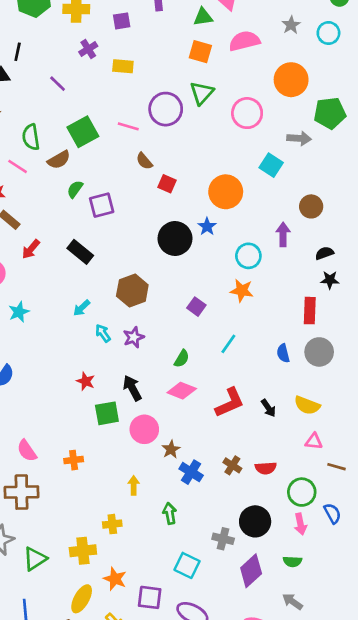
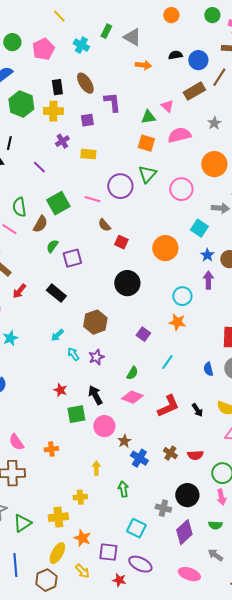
brown semicircle: (59, 160) -> (40, 224), turned -30
blue star: (207, 226) -> (207, 255), moved

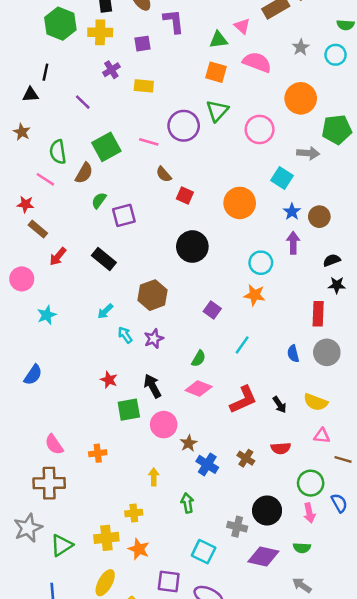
pink semicircle: (179, 135) -> (257, 62), turned 35
red semicircle: (195, 455) -> (281, 448), moved
purple diamond: (184, 532) -> (263, 557), turned 55
orange star: (82, 538) -> (139, 549), moved

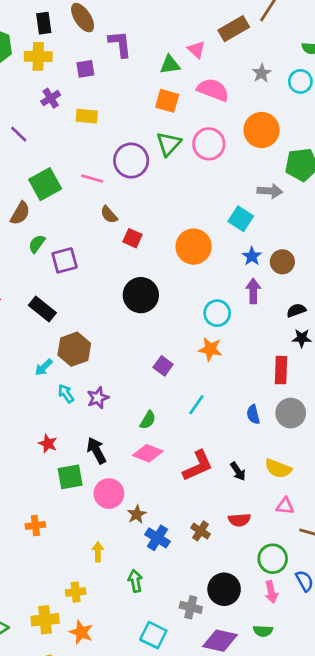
pink circle: (260, 129) -> (209, 144), moved
brown hexagon: (152, 295) -> (74, 349), moved

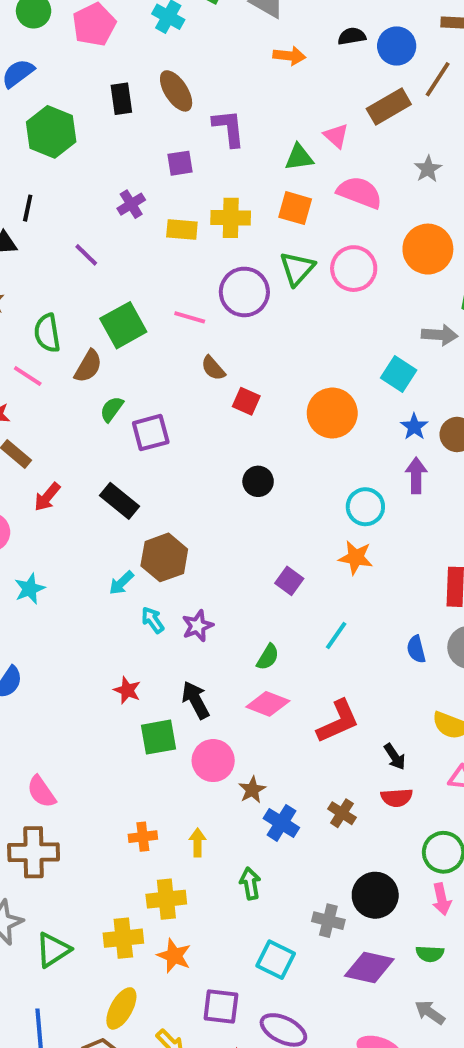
yellow cross: (38, 56) -> (231, 218), moved
black circle: (141, 295) -> (258, 481), size x0.6
black arrow: (238, 471) -> (395, 757), moved
orange cross: (35, 525) -> (143, 837), moved
yellow cross: (76, 592) -> (166, 899), size x1.4

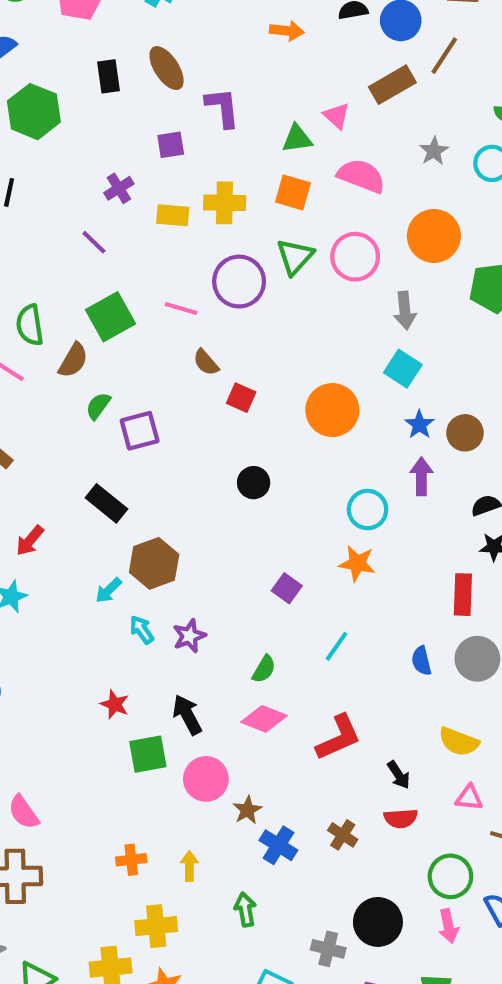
purple line: (86, 255) -> (94, 242), moved
gray arrow: (440, 335) -> (405, 311), moved, turned 80
red arrow: (47, 497) -> (30, 541), moved

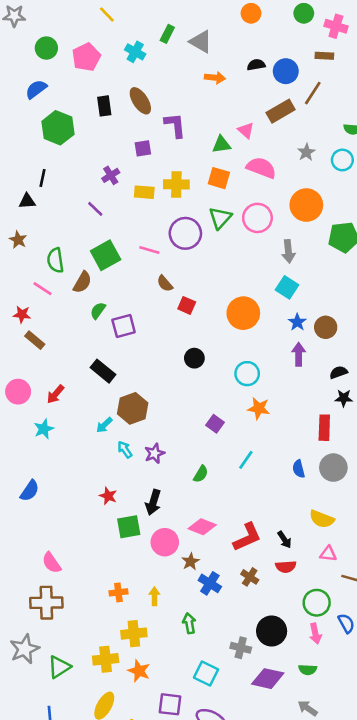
cyan circle: (368, 510) -> (247, 374), moved
black arrow: (187, 715) -> (153, 502), turned -135
pink diamond: (264, 719) -> (202, 527), moved
red L-shape: (339, 738) -> (247, 537), moved

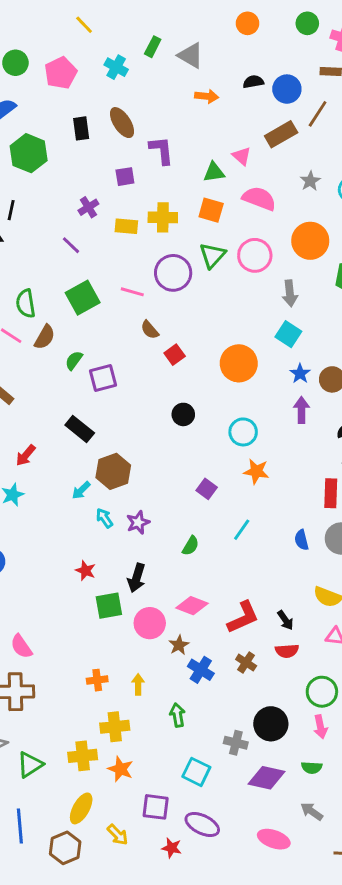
brown semicircle: (82, 282) -> (45, 337), moved
red square: (187, 305) -> (175, 355), turned 30

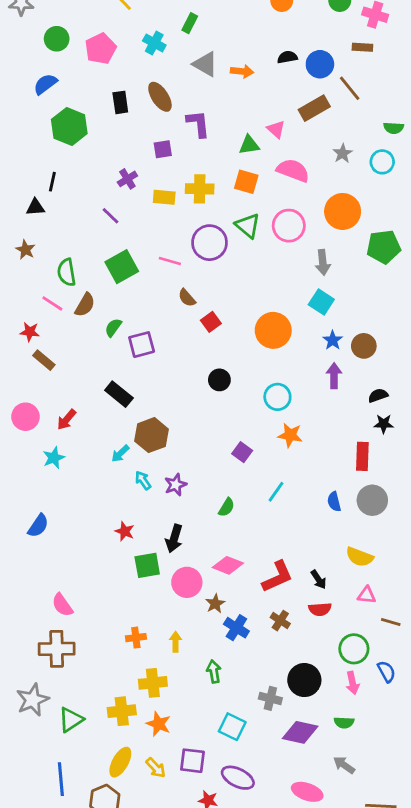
gray triangle: (191, 55) -> (205, 64), moved
brown line: (318, 114) -> (350, 88), turned -72
green triangle: (212, 255) -> (248, 226), turned -32
yellow arrow: (118, 835) -> (156, 768), moved

